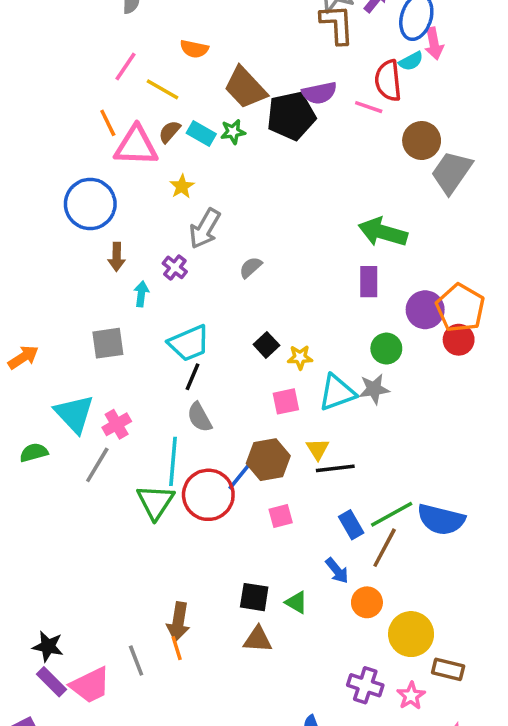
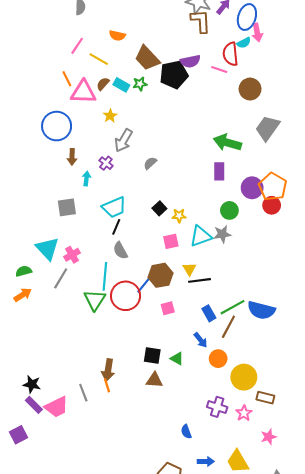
gray trapezoid: (452, 172) -> (268, 128), moved
orange arrow: (23, 357) -> (23, 295), moved

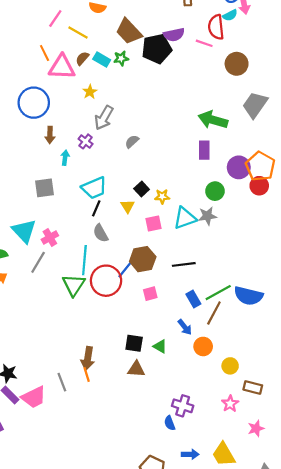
yellow triangle: (189, 269) -> (128, 206), moved
yellow circle: (244, 377) -> (230, 366), size x0.6
purple cross: (217, 407) -> (183, 406), moved

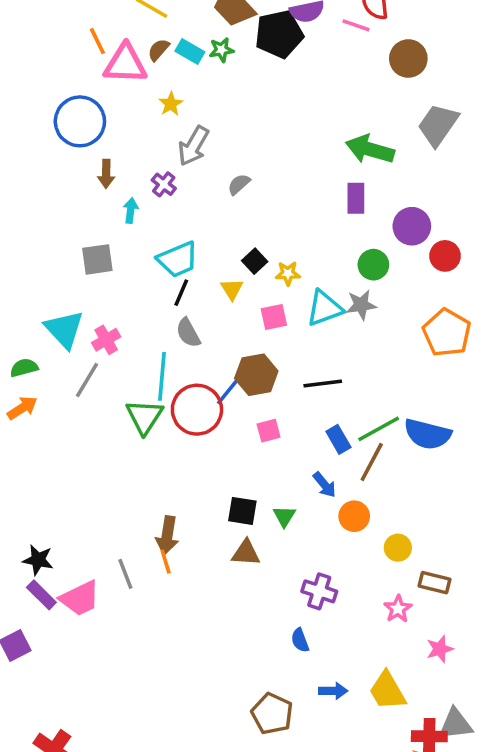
orange pentagon: (260, 166) -> (447, 333), moved
green triangle: (160, 346) -> (284, 516), turned 32
purple cross: (183, 406) -> (319, 591), moved

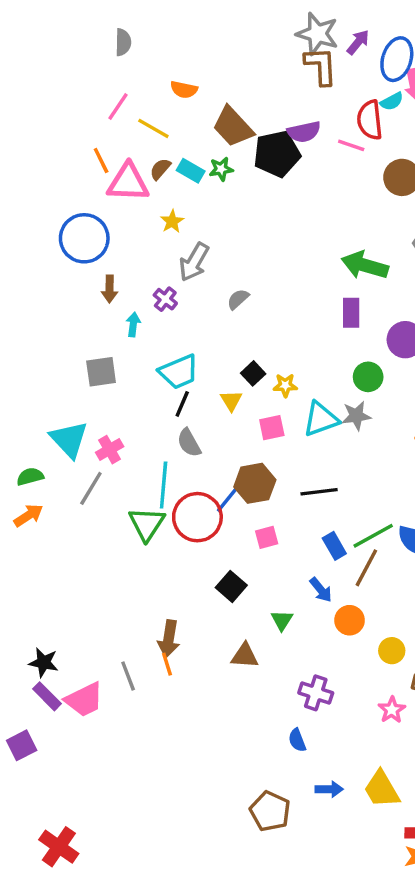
black square: (242, 511) -> (231, 586), moved, turned 32

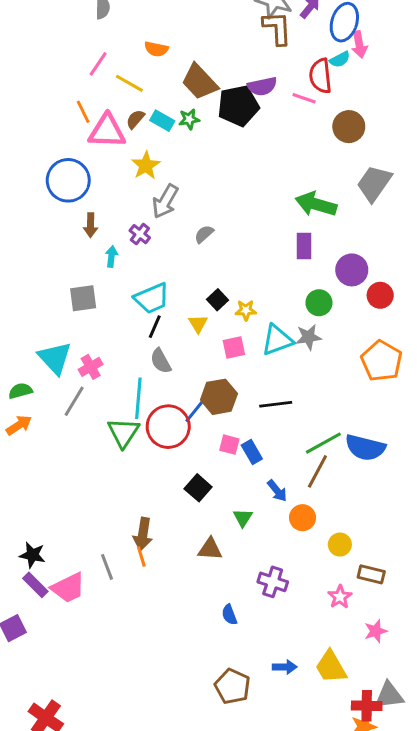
yellow star: (172, 221) -> (146, 165), size x1.4
pink square: (267, 537) -> (229, 445), turned 30
blue rectangle: (334, 546) -> (252, 452), moved
blue semicircle: (297, 740) -> (229, 615), moved

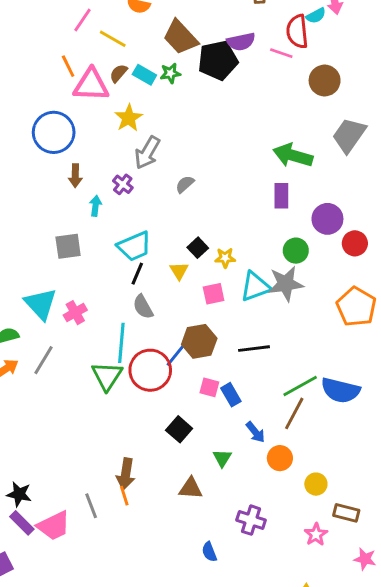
gray star: (309, 337) -> (286, 284), size x1.4
gray line: (74, 401) -> (44, 360), moved
pink star: (376, 631) -> (365, 559), moved, turned 30

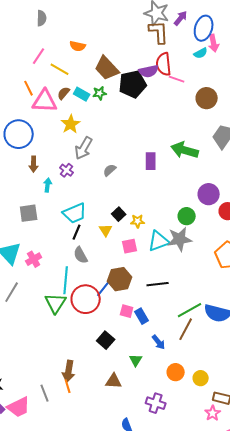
red semicircle: (297, 32) -> (164, 64), moved
purple rectangle: (281, 196) -> (151, 161), moved
orange circle: (280, 458) -> (176, 372), moved
pink star: (316, 534) -> (213, 413), moved

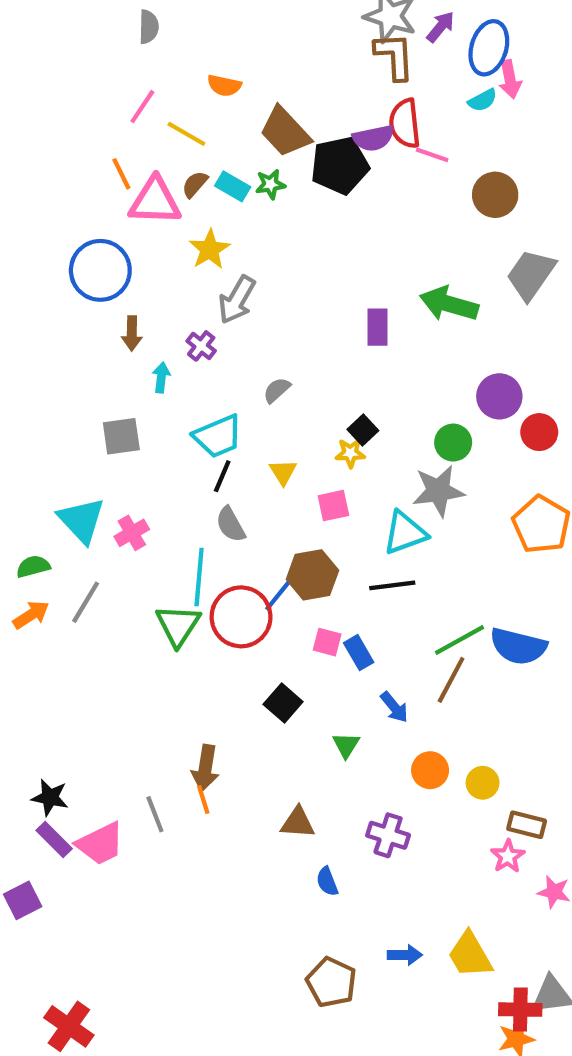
gray semicircle: (110, 170) -> (277, 390), moved
black square: (119, 214) -> (363, 430), moved
cyan triangle: (159, 241) -> (405, 533), moved
brown triangle: (114, 381) -> (298, 823), moved

